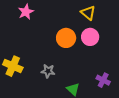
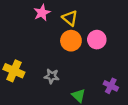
pink star: (26, 12) -> (42, 13), moved
yellow triangle: (88, 13) -> (70, 18), moved

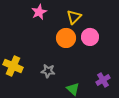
yellow triangle: (70, 18) -> (74, 17), moved, turned 35
purple cross: (111, 86) -> (103, 80), turned 32

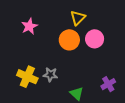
pink star: (39, 12) -> (29, 26), moved
yellow cross: (13, 66) -> (27, 77), moved

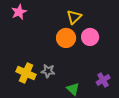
pink star: (29, 26) -> (19, 12), moved

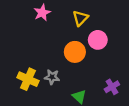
pink star: (19, 12) -> (42, 13), moved
orange circle: (66, 38) -> (75, 52), moved

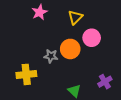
gray star: (52, 77) -> (51, 56), moved
yellow cross: (28, 79) -> (26, 74), turned -30

